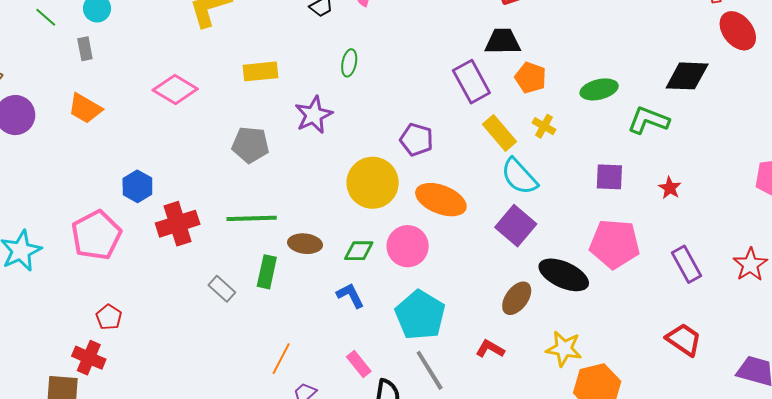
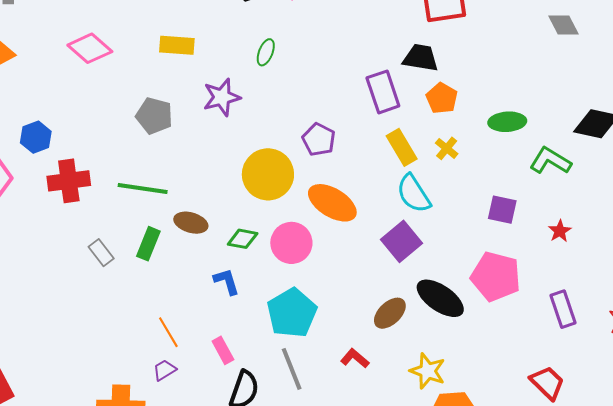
orange line: (281, 359) -> (168, 332), moved, turned -68

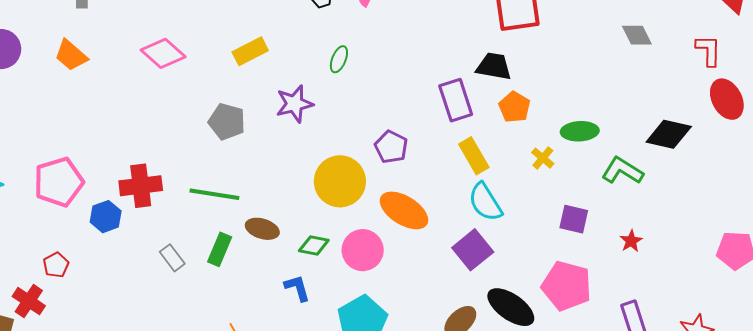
yellow rectangle: (177, 45) -> (250, 51), turned -32
blue hexagon: (36, 137) -> (106, 217), moved
yellow cross: (447, 148) -> (543, 158), moved

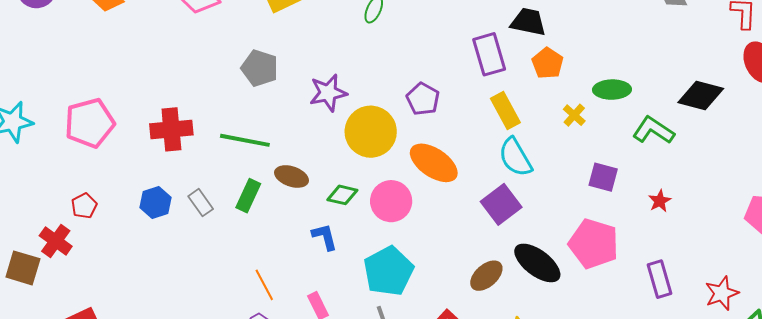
purple star: (294, 104) -> (328, 93), moved
blue hexagon: (106, 217) -> (156, 203), moved

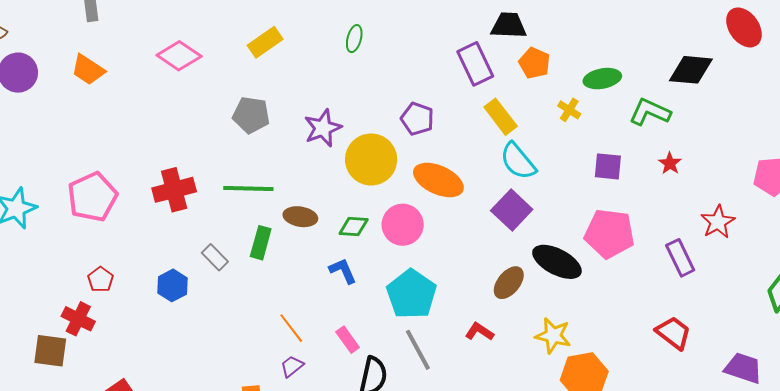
red star: (660, 201) -> (670, 163), moved
blue hexagon: (156, 203) -> (172, 285), moved
red star: (722, 293) -> (718, 222), moved

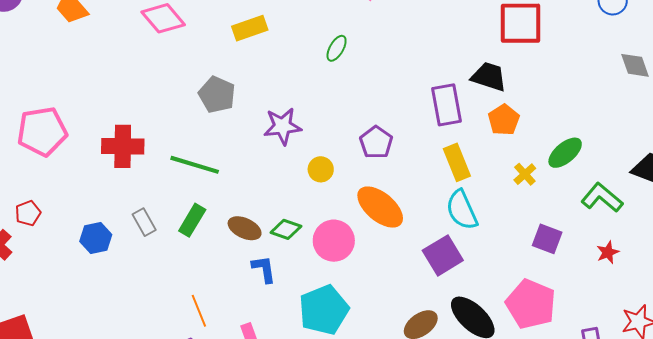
green ellipse: (602, 79) -> (565, 153), turned -45
yellow circle: (371, 159) -> (321, 169), size x0.5
brown ellipse: (300, 217) -> (245, 228), moved

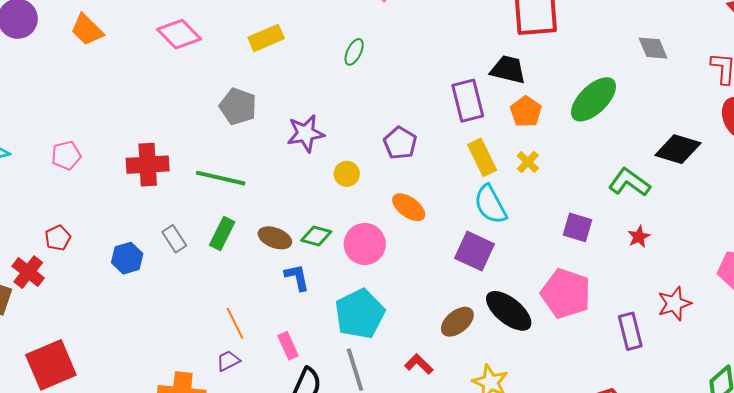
pink pentagon: (42, 131) -> (66, 155), size x0.6
green ellipse: (565, 153) -> (594, 99), moved, size x1.4
yellow cross: (525, 174) -> (528, 162), moved
orange ellipse: (380, 207) -> (409, 207), size x0.7
purple square: (443, 255) -> (475, 251), turned -30

